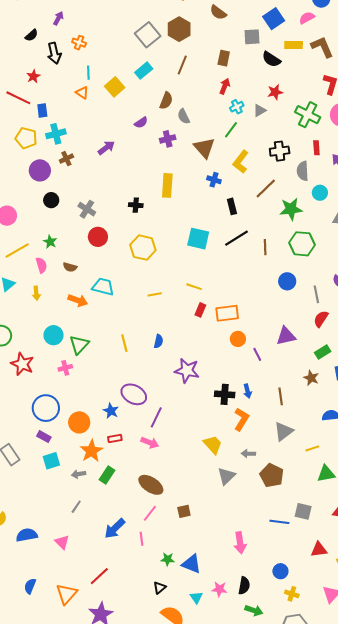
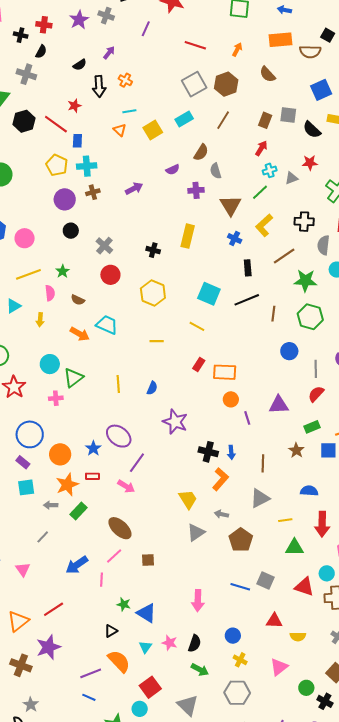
gray square: (252, 37) -> (288, 115), moved
cyan line: (88, 73) -> (129, 111), turned 72
yellow line: (194, 287) -> (197, 326), moved

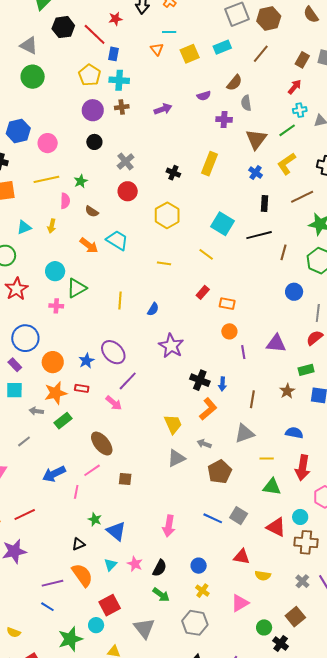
cyan triangle: (14, 306) -> (24, 227), moved
orange rectangle: (225, 372) -> (227, 304), size x0.7

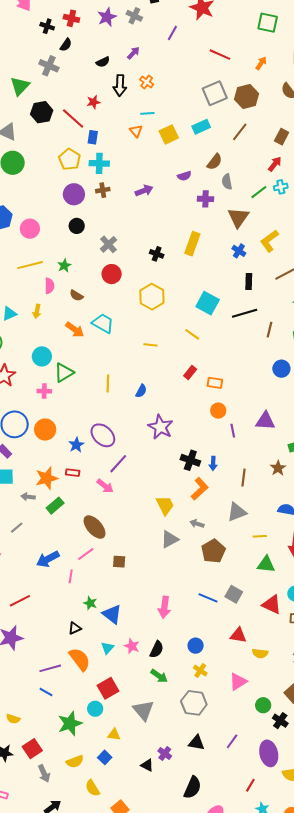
green line: (287, 130) -> (259, 192), moved
orange circle: (53, 362) -> (45, 430), moved

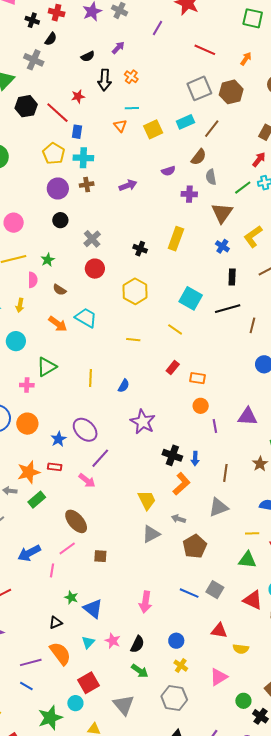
brown line: (240, 132) -> (212, 129), moved
cyan circle: (42, 356) -> (16, 341), moved
yellow line: (260, 536) -> (252, 533), moved

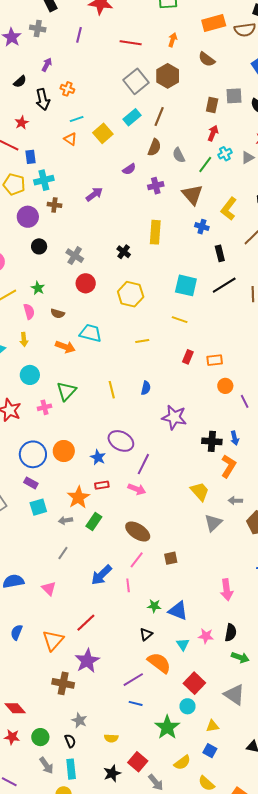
gray semicircle: (211, 177) -> (179, 155), moved
brown cross: (87, 185) -> (54, 205), turned 32
black cross: (140, 249) -> (124, 252), turned 32
pink cross: (27, 385) -> (44, 407), moved

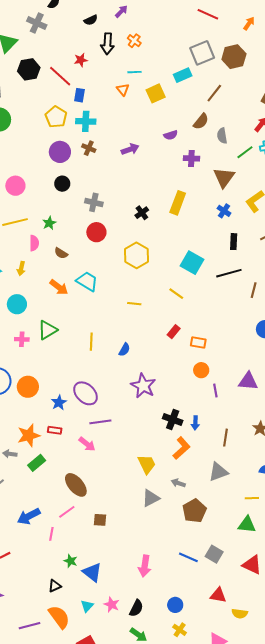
cyan rectangle: (132, 117) -> (183, 75), moved
gray cross: (75, 256) -> (94, 202), turned -36
purple line: (143, 464) -> (100, 422), turned 40

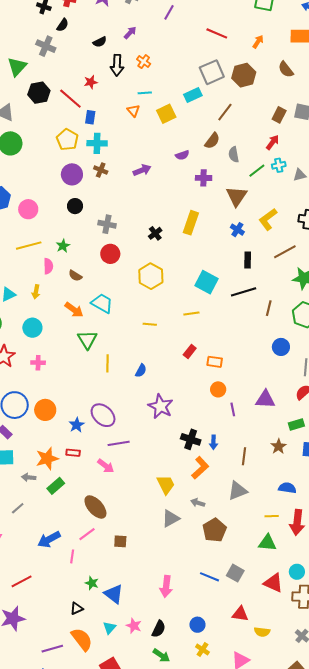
yellow line: (176, 294) -> (191, 313), turned -42
green triangle: (47, 330) -> (87, 340), moved, turned -30

